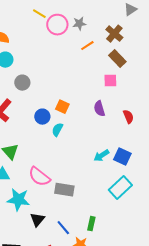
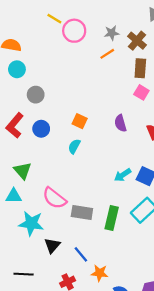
gray star: (79, 24) -> (112, 33), moved
brown rectangle: (117, 59) -> (140, 68), turned 48
pink square: (110, 81) -> (141, 92), moved, turned 32
blue circle: (42, 117) -> (41, 129), moved
green rectangle: (91, 224) -> (112, 218), moved, size x1.5

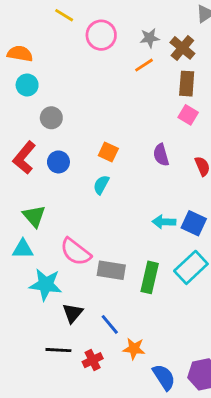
yellow line: (54, 19) -> (64, 15), moved
cyan arrow: (123, 175) -> (164, 222), turned 35
black line: (24, 274) -> (58, 350), moved

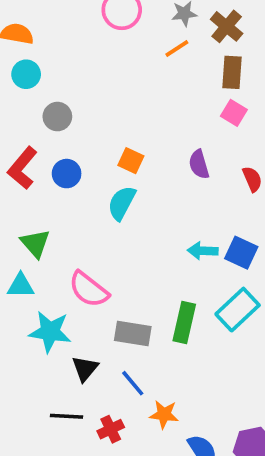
cyan semicircle: (101, 185) -> (122, 203), size x1.4
gray rectangle: (111, 270) -> (133, 334), moved

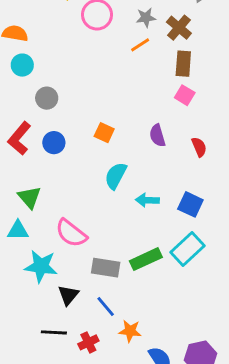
cyan semicircle: (122, 203) -> (116, 176), moved
cyan arrow: (203, 251) -> (147, 200), moved
green rectangle: (184, 322) -> (146, 259), turned 52

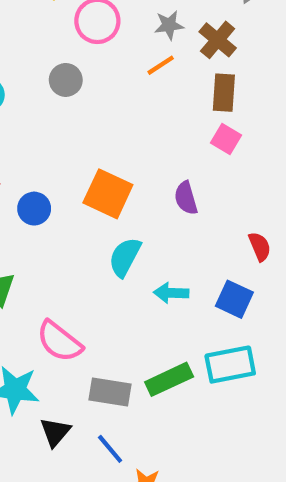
gray circle: (47, 98) -> (66, 80), moved
orange square: (104, 133) -> (108, 194), size x1.6
red semicircle: (199, 147) -> (260, 247), moved
cyan rectangle: (188, 249) -> (230, 365), turned 32

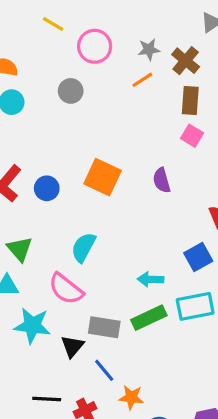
cyan semicircle: (125, 257) -> (83, 247), moved
cyan arrow: (171, 293) -> (150, 279), moved
blue square: (234, 299) -> (198, 257), turned 36
black triangle: (55, 432) -> (72, 346), moved

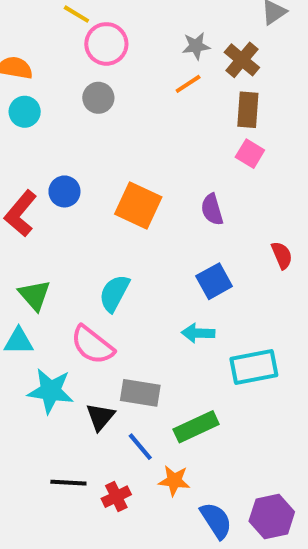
pink circle: (95, 46) -> (106, 44), moved
blue circle: (47, 188) -> (64, 191), moved
blue square: (198, 257) -> (214, 281), moved
green rectangle: (149, 318) -> (196, 427), moved

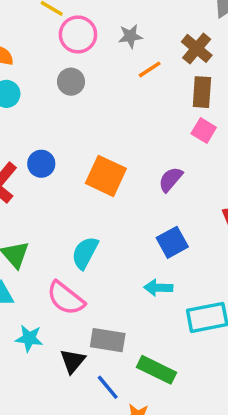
gray star: (196, 46) -> (130, 36), moved
purple semicircle: (212, 209) -> (171, 179), turned 56
cyan star: (51, 391) -> (29, 338), size x0.7
green rectangle: (196, 427) -> (157, 370), turned 51

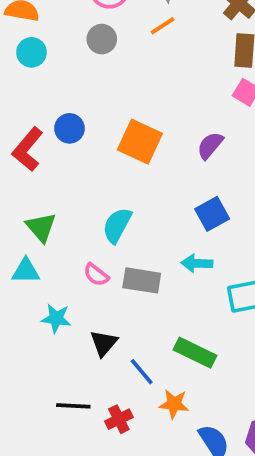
orange line: (150, 69) -> (163, 26), moved
pink semicircle: (66, 298) -> (96, 275), size x0.6
gray rectangle: (108, 340) -> (142, 280), moved

